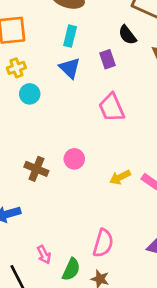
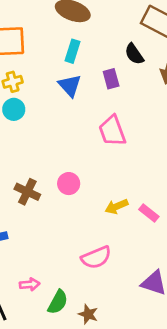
cyan circle: (30, 94) -> (14, 109), moved
pink semicircle: (103, 243) -> (96, 257), moved, turned 48
pink arrow: (44, 255) -> (30, 284), turned -72

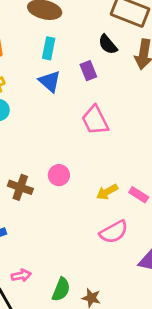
pink semicircle: (96, 257) -> (114, 232), moved
pink arrow: (30, 284) -> (21, 275), moved

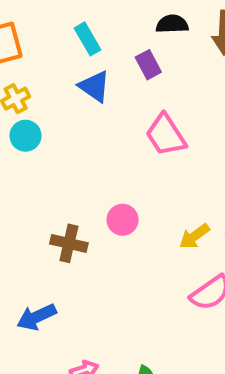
black semicircle: (108, 45) -> (172, 24), turned 135
cyan rectangle: (49, 48) -> (87, 39), turned -35

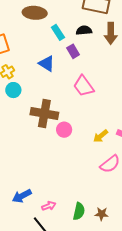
cyan rectangle: (87, 39) -> (58, 32), moved
brown cross: (69, 243) -> (44, 114), moved, size x1.5
blue arrow: (37, 317) -> (22, 196), moved

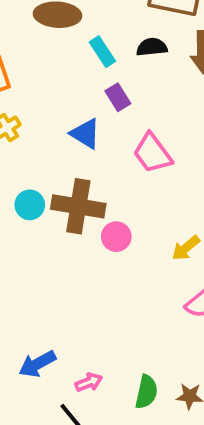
purple rectangle: (73, 51) -> (118, 97), moved
blue triangle: (47, 64) -> (85, 134), moved
cyan circle: (13, 90) -> (30, 205), moved

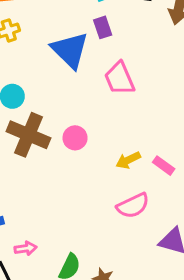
blue triangle: (85, 134) -> (70, 50), size x1.5
brown cross: (78, 206) -> (28, 135), moved

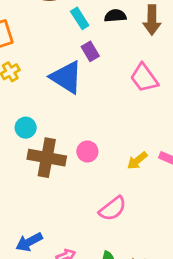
pink trapezoid: (120, 78) -> (144, 78), moved
pink semicircle: (133, 206) -> (113, 209), moved

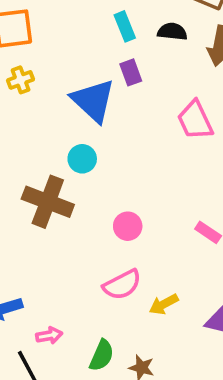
cyan circle: (26, 128) -> (82, 159), moved
pink circle: (87, 152) -> (128, 226), moved
yellow arrow: (137, 161) -> (164, 304), moved

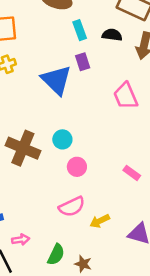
cyan circle: (82, 159) -> (62, 139), moved

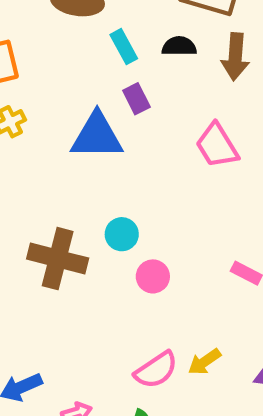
blue triangle: (56, 80) -> (97, 136), turned -36
pink semicircle: (72, 207) -> (156, 370), moved

